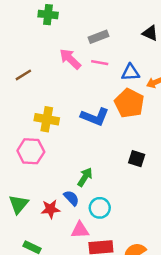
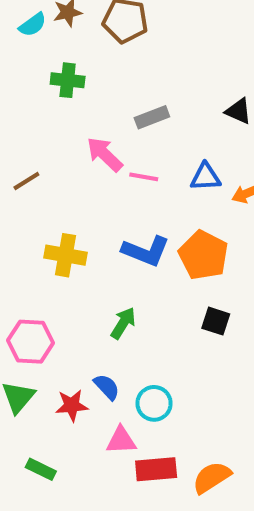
pink line: (100, 63) -> (144, 177), moved
orange pentagon: (129, 103) -> (203, 255), moved
pink hexagon: (31, 151) -> (31, 342), moved
green arrow: (85, 177) -> (123, 323), moved

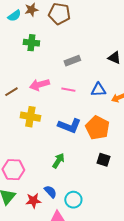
pink arrow: (105, 154) -> (39, 85), moved, turned -60
yellow cross: (66, 255) -> (30, 117), moved

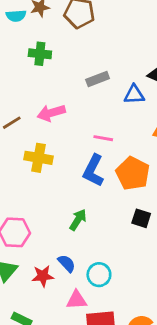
cyan semicircle: (14, 16) -> (16, 16), turned 32
pink line: (68, 90) -> (103, 138), moved
blue triangle: (98, 90) -> (134, 95), moved
blue L-shape: (69, 126) -> (93, 171), turned 95

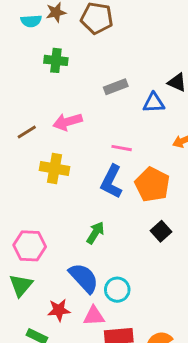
black square: (141, 218) -> (161, 231), turned 30
blue semicircle: (67, 263) -> (84, 278), size x1.6
red star: (43, 276) -> (59, 310), moved

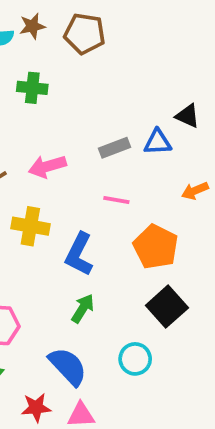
gray rectangle: (116, 87) -> (115, 148), moved
blue L-shape: (111, 182) -> (79, 254), moved
black square: (161, 231) -> (167, 307), size x1.5
cyan circle: (117, 290) -> (135, 359), moved

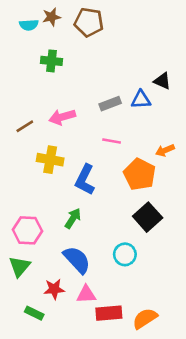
orange arrow: (195, 191) -> (165, 150), moved
green arrow: (83, 308) -> (73, 218), moved

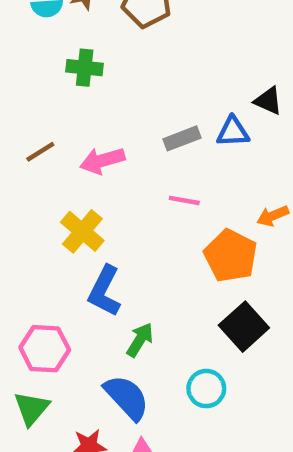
brown line: (25, 126) -> (40, 152), moved
yellow cross: (50, 160) -> (82, 231), turned 30
blue L-shape: (85, 180) -> (104, 291), moved
green arrow: (73, 218) -> (140, 340), moved

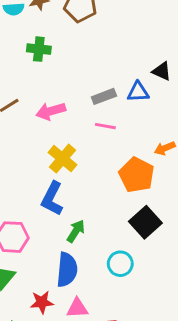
pink line: (184, 200) -> (105, 126), moved
yellow cross: (82, 231) -> (63, 159), moved
blue semicircle: (127, 397) -> (67, 270), turned 48

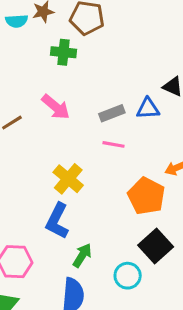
green cross: (39, 49) -> (64, 52), moved
pink arrow: (51, 111) -> (56, 107), moved, turned -124
cyan circle: (120, 264) -> (128, 276), moved

